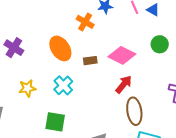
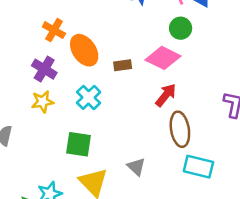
orange cross: (85, 22) -> (54, 30), moved
green circle: (160, 44) -> (181, 28), moved
purple cross: (14, 48) -> (44, 69), moved

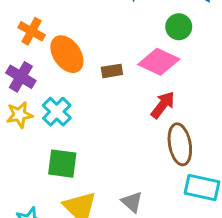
cyan cross: (89, 97) -> (57, 112), moved
gray triangle: (136, 167) -> (132, 202), moved

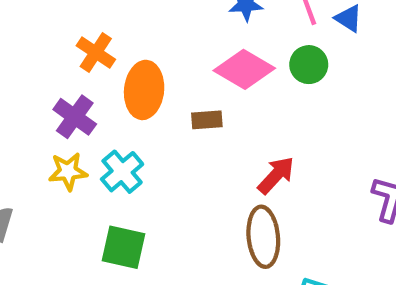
orange ellipse: (67, 54) -> (144, 90), turned 36
pink diamond: (159, 62) -> (244, 69), moved
brown ellipse: (180, 144) -> (263, 237), moved

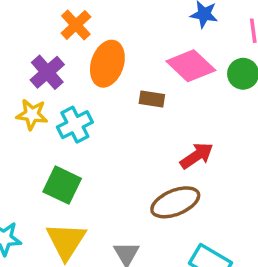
brown ellipse: (263, 237) -> (175, 202), turned 60

